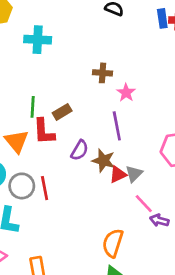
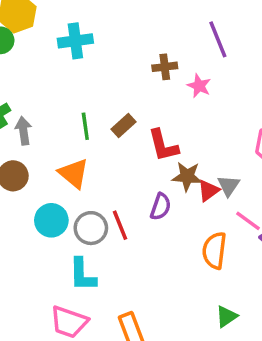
purple line: (117, 126) -> (218, 39), moved
red L-shape: (44, 131) -> (163, 145), moved
purple semicircle: (80, 150) -> (161, 207), moved
orange semicircle: (113, 243) -> (214, 250), moved

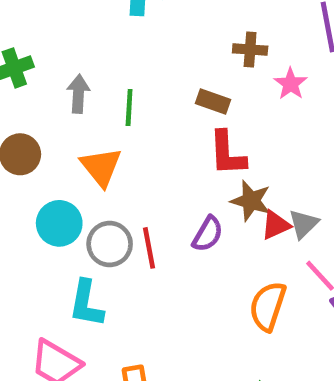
brown rectangle: (124, 125) -> (213, 102), moved, turned 50
gray arrow: (23, 131) -> (78, 94), moved

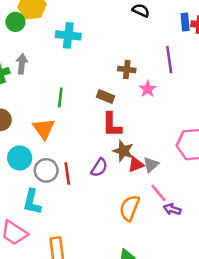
gray arrow: (78, 94) -> (22, 64), moved

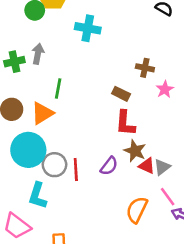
green line: (60, 98) -> (58, 88), moved
orange triangle: (44, 129) -> (42, 113), moved, turned 30
cyan circle: (20, 158) -> (28, 150), size x1.4
red triangle: (136, 165) -> (147, 166), turned 42

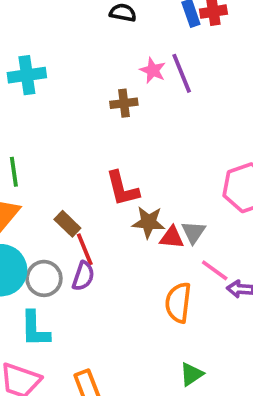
pink star: (165, 89) -> (153, 70), moved
brown rectangle: (121, 94) -> (67, 224), moved, turned 36
purple semicircle: (109, 166) -> (83, 276), moved
red line: (76, 170) -> (85, 249), moved

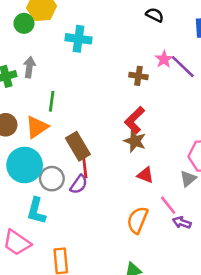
purple line: (182, 73) -> (183, 67), turned -40
red L-shape: (122, 189) -> (135, 120), moved, turned 44
brown star: (148, 222) -> (135, 141), moved
brown rectangle: (67, 224) -> (78, 146), size x1.5
gray triangle: (194, 232) -> (188, 179), moved

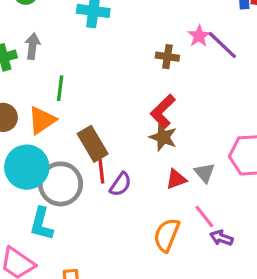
red triangle: (145, 175) -> (176, 179), turned -42
gray circle: (52, 179) -> (61, 184), size x1.4
gray triangle: (188, 179) -> (205, 173), moved, turned -30
purple semicircle: (79, 184) -> (120, 184), moved

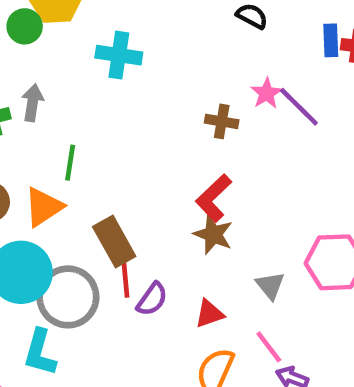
red triangle: (176, 179) -> (209, 314), moved

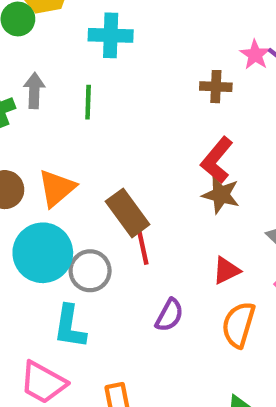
green line: (70, 163) -> (88, 102), moved
gray circle: (68, 297) -> (90, 271), size x0.7
purple semicircle: (152, 299) -> (169, 315), moved

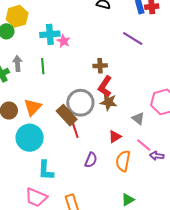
pink star: (255, 55) -> (64, 41), moved
brown cross: (216, 87) -> (100, 66), moved
gray circle: (90, 271) -> (80, 103), moved, size x1.4

